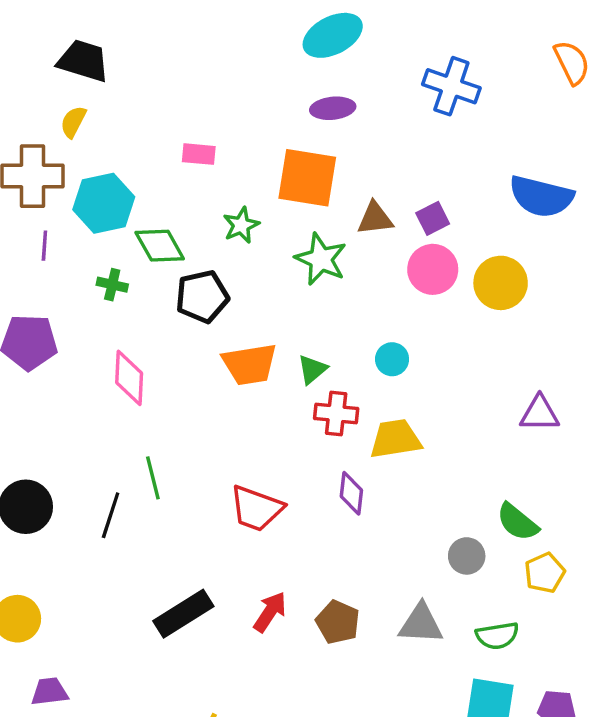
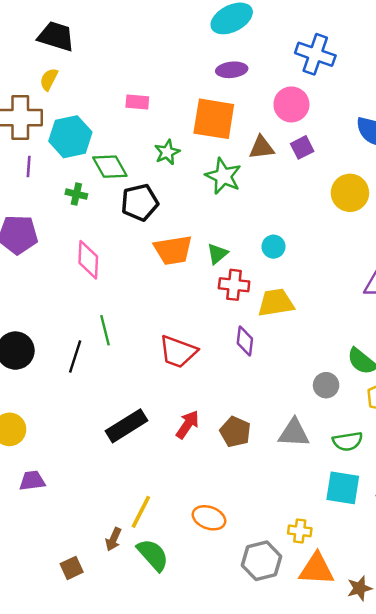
pink circle: (433, 269) -> (291, 104), moved

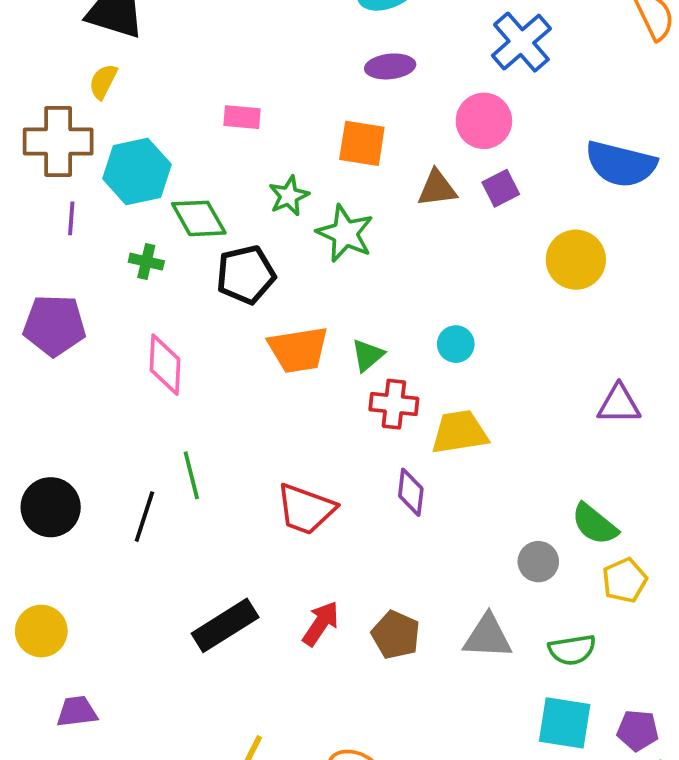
blue cross: (315, 54) -> (521, 42), turned 30
orange square: (214, 119) -> (362, 143), size x0.7
green star: (223, 176) -> (345, 233), moved

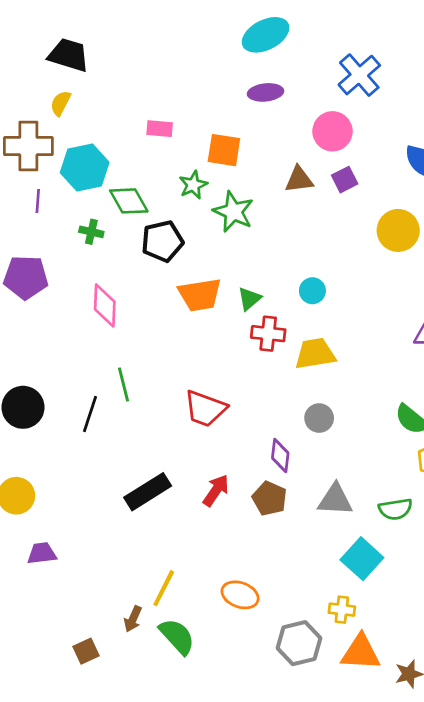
orange square: (362, 143) -> (224, 150), moved
purple diamond: (411, 492) -> (280, 456), moved
gray circle: (538, 562) -> (319, 418), moved
cyan square: (565, 723) -> (362, 559), moved, turned 33

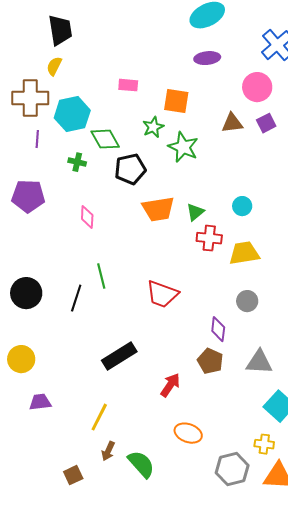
black trapezoid: (69, 55) -> (60, 30), turned 64
pink diamond: (105, 305) -> (87, 217), size x0.7
red arrow: (216, 490) -> (170, 385), moved
yellow line: (164, 588) -> (99, 417), moved

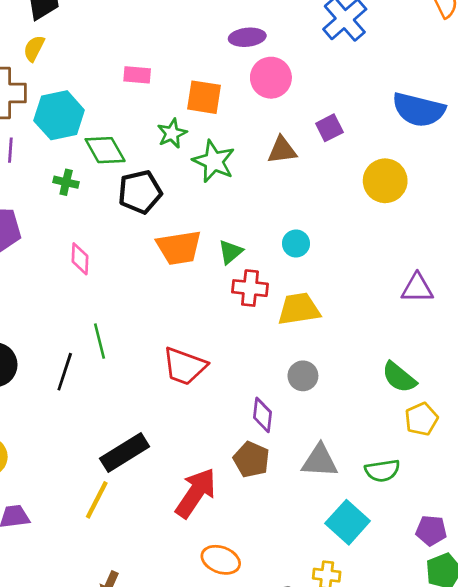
pink circle: (257, 87) -> (271, 78), moved
brown triangle: (232, 123) -> (282, 150), moved
red arrow: (170, 385) -> (196, 493), size x1.5
yellow line: (99, 417) -> (97, 500), moved

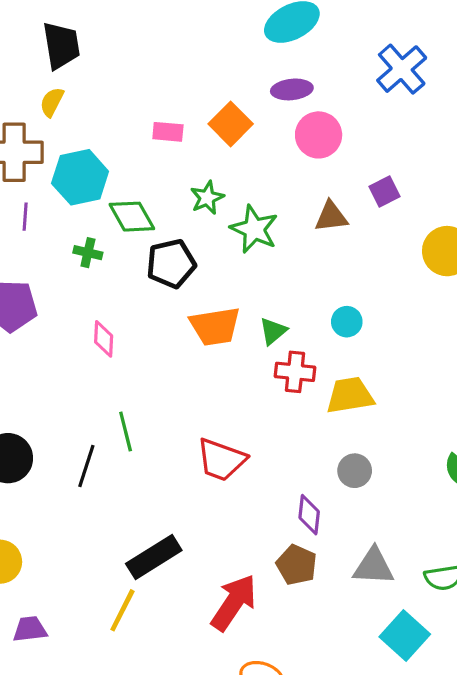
orange square: (204, 97) -> (231, 124), moved, turned 36

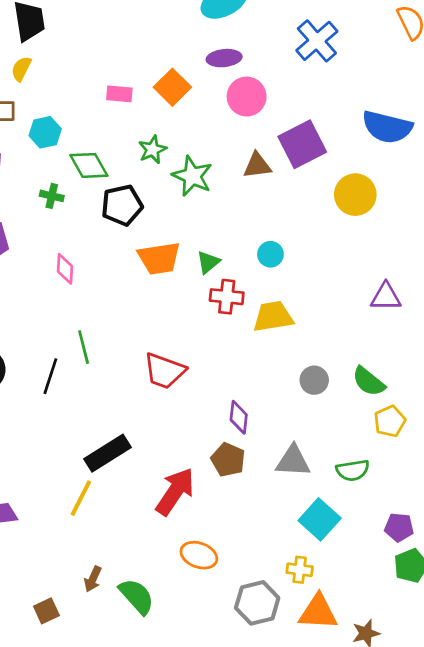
cyan hexagon: (80, 177) -> (45, 132), size x0.7
purple square: (384, 191) -> (302, 144), size x1.8
gray circle: (355, 471) -> (314, 380), moved

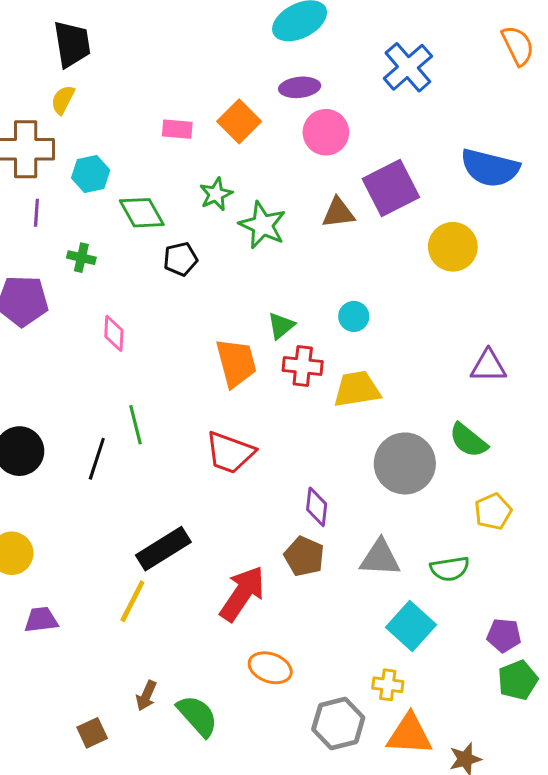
green cross: (52, 196) -> (81, 258), moved
black pentagon: (122, 205) -> (180, 259), size x0.7
orange trapezoid: (159, 258) -> (236, 363), moved, turned -96
gray circle: (314, 380) -> (405, 463), size x1.8
green semicircle: (369, 382) -> (468, 440), moved

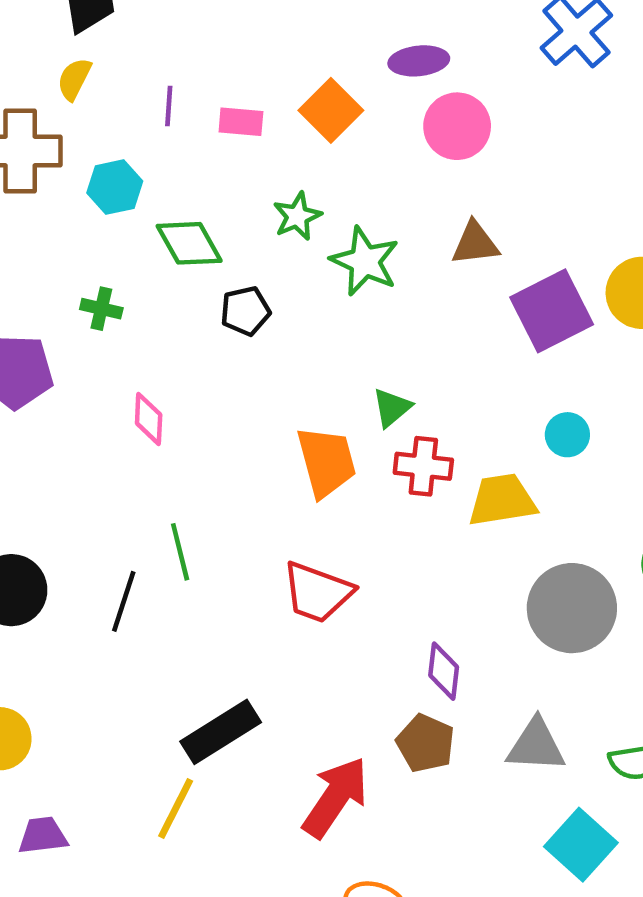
purple square: (391, 188) -> (552, 311), moved
purple line: (36, 213) -> (169, 106), moved
cyan circle: (354, 316) -> (567, 435), moved

